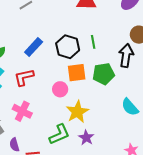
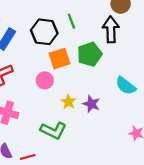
yellow star: (77, 112) -> (68, 102), size x0.6
green L-shape: (59, 134) -> (53, 131), turned 60
purple star: (86, 138) -> (91, 104), moved

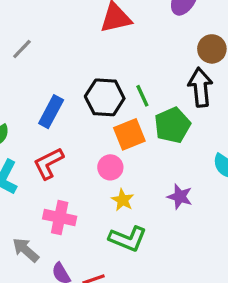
green line: (71, 21) -> (142, 96), moved
yellow star: (68, 102) -> (123, 200), moved

